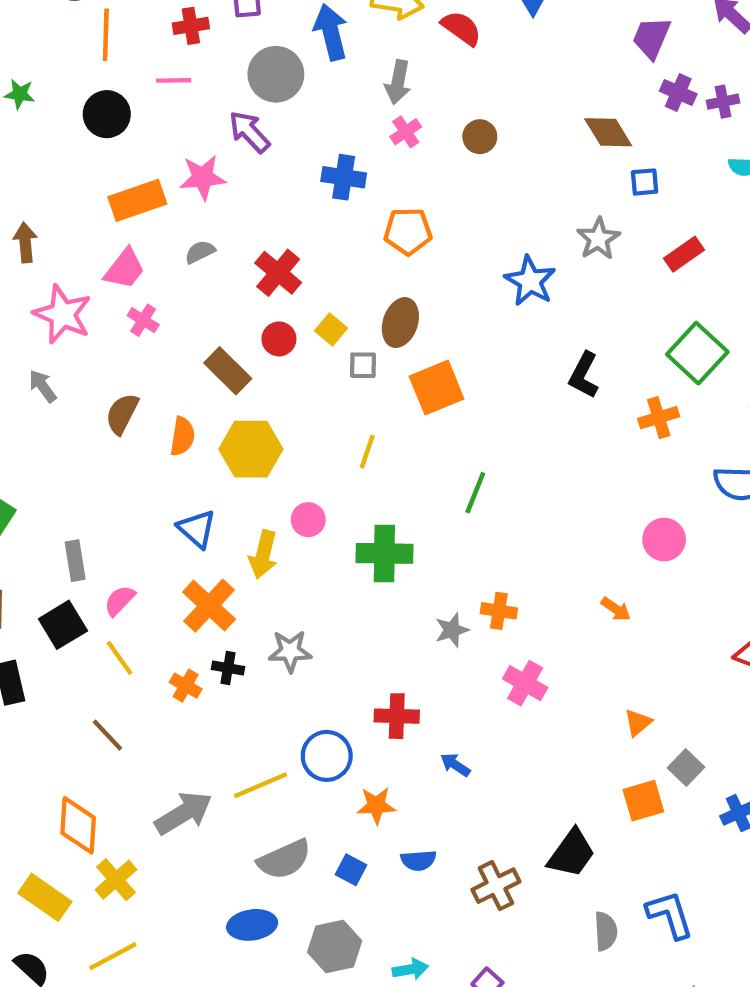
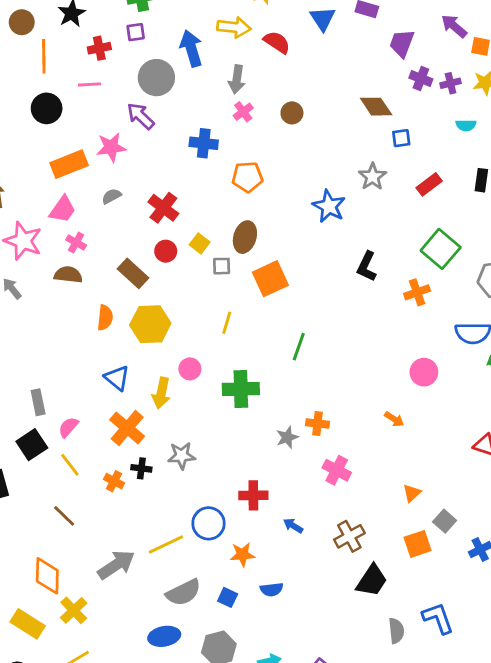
brown semicircle: (122, 414) -> (68, 275), moved, turned 72
brown cross: (496, 886) -> (349, 536), moved

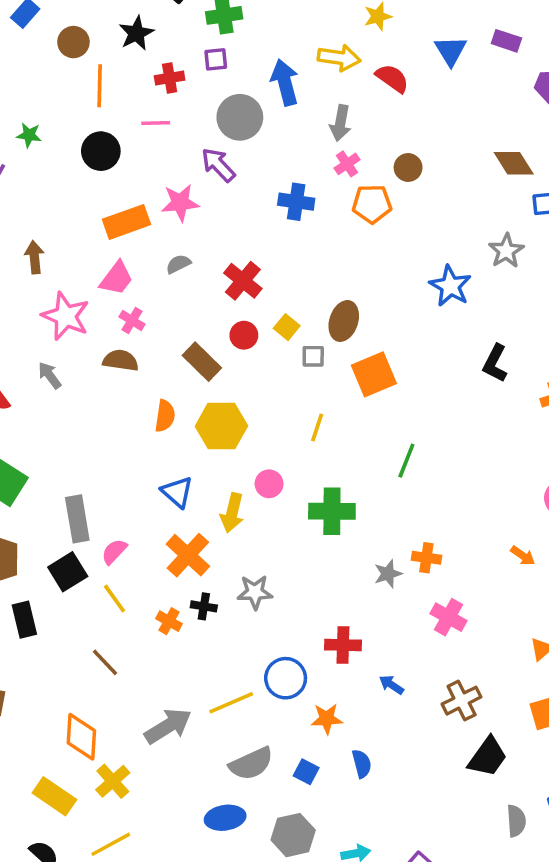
orange pentagon: (247, 177) -> (372, 204), moved
gray rectangle: (38, 402) -> (77, 519), size x1.4
blue semicircle: (272, 589) -> (362, 764), turned -100

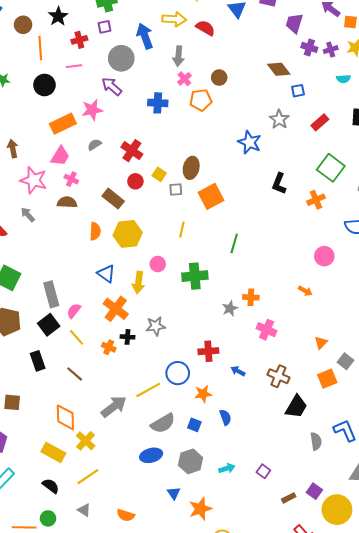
black rectangle: (24, 620) -> (38, 361), moved
brown cross: (462, 701) -> (278, 376), turned -35

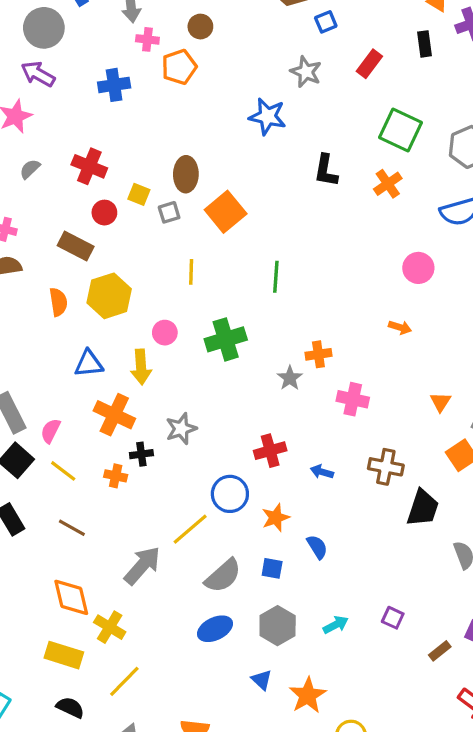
pink cross: (184, 79) -> (147, 39), turned -32
blue triangle: (106, 274) -> (89, 364), turned -30

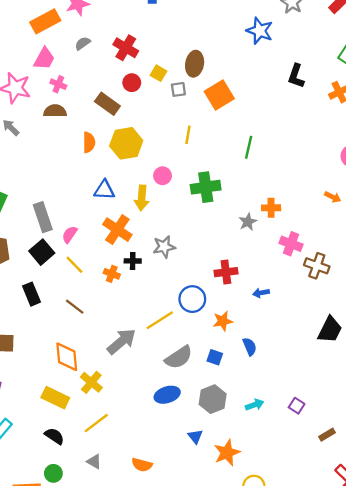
brown cross: (386, 467) -> (317, 266), moved
blue arrow: (322, 472) -> (261, 293), turned -35

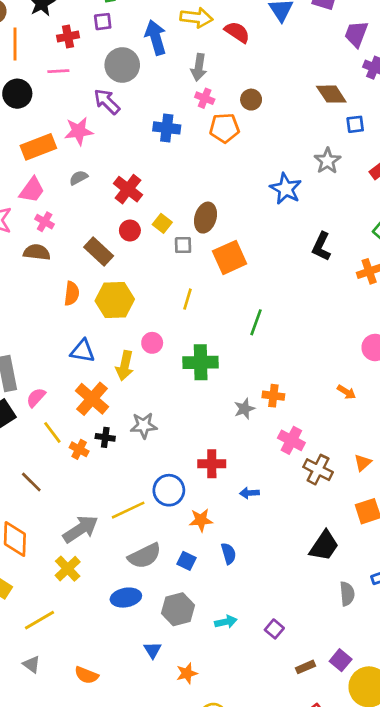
yellow line: (74, 265) -> (52, 432), moved
yellow cross: (91, 382) -> (68, 569), moved
orange star: (227, 453) -> (187, 673), size x0.7

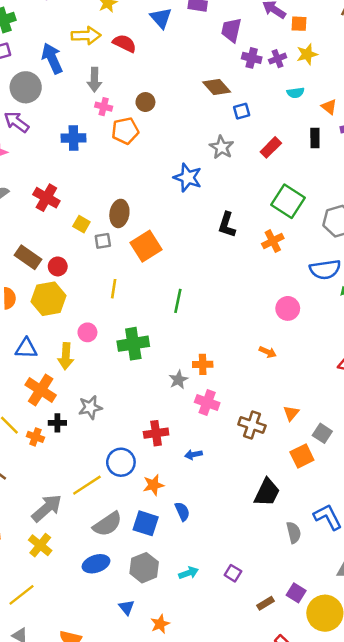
red circle: (130, 230) -> (58, 266), moved
pink cross: (291, 440) -> (207, 403), moved
blue square: (186, 561) -> (146, 523), size x1.5

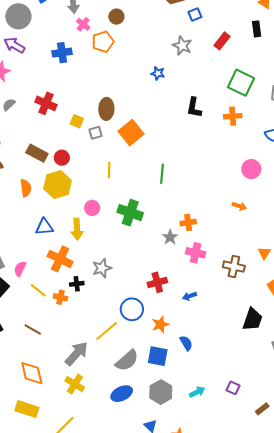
pink cross: (104, 107) -> (83, 24), turned 32
blue star: (188, 178) -> (158, 73), size x0.6
orange cross: (273, 241) -> (233, 116), turned 30
green cross: (133, 344) -> (130, 213), turned 35

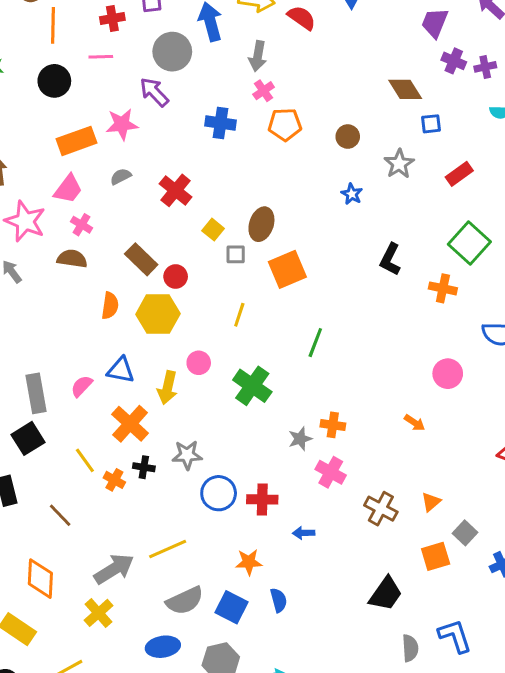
brown circle: (116, 17) -> (348, 137), moved
pink semicircle: (20, 269) -> (82, 386), moved
blue circle: (132, 309) -> (219, 493), moved

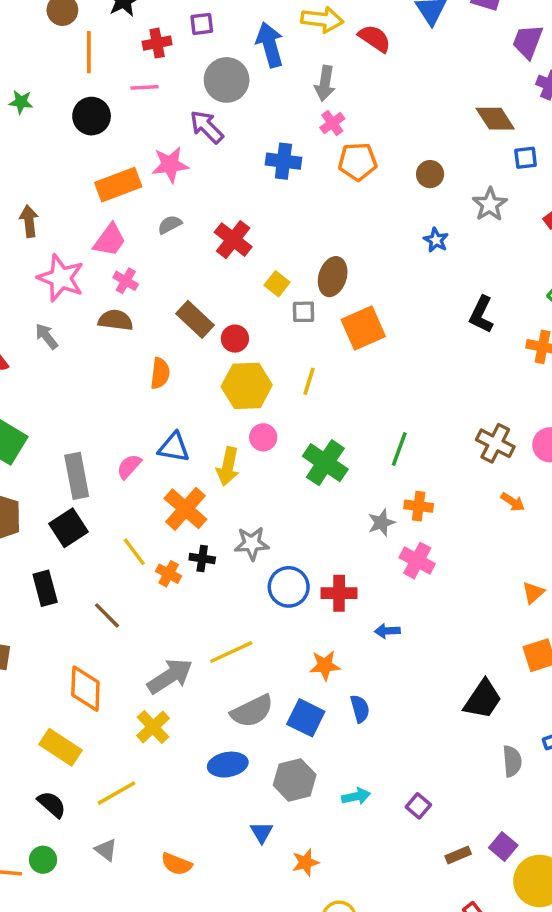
yellow hexagon: (158, 314) -> (247, 386), moved
green line: (315, 343) -> (399, 449), moved
brown cross: (381, 509) -> (495, 443), moved

